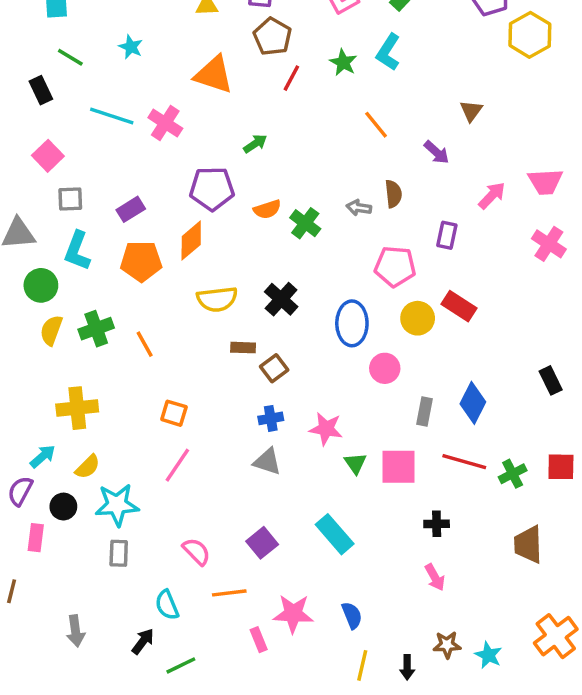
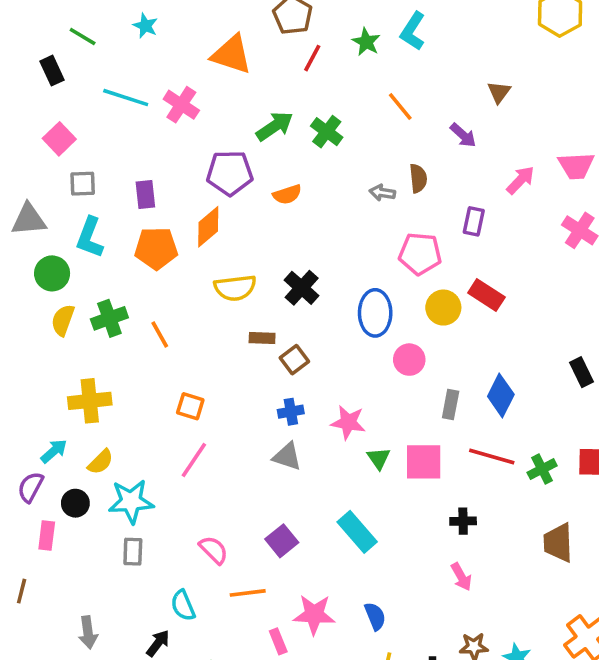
green arrow: (255, 144) -> (275, 126), size x1.5
purple rectangle: (131, 209) -> (145, 194), turned -64
green cross: (305, 223) -> (327, 132), moved

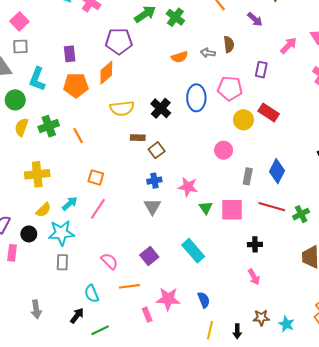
gray square: (83, 184) -> (20, 47), moved
orange semicircle: (287, 194) -> (180, 57), moved
blue ellipse: (375, 313) -> (196, 98), moved
cyan arrow: (54, 451) -> (70, 204), moved
gray triangle: (287, 457) -> (152, 207), turned 42

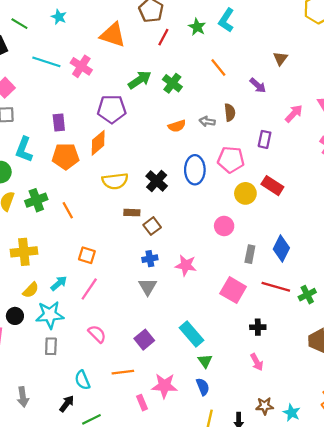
green triangle: (206, 208) -> (205, 361), moved
pink square: (232, 210) -> (233, 290), turned 30
pink semicircle: (109, 261) -> (97, 334), moved

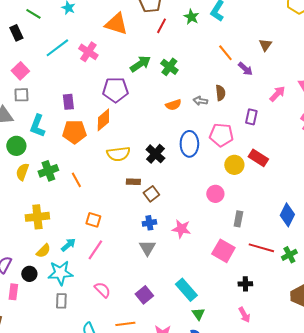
cyan line: (46, 62) -> (57, 48), turned -55
orange line: (218, 67) -> (225, 53), moved
blue diamond: (281, 248) -> (287, 215), moved

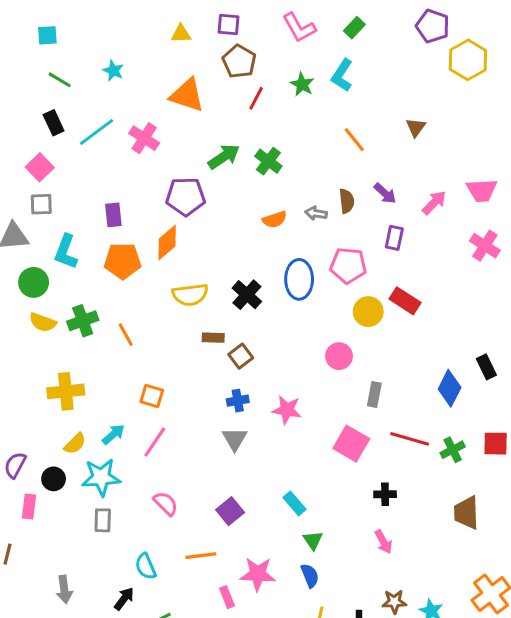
black rectangle: (16, 33) -> (54, 123), moved
purple arrow: (245, 69) -> (385, 193), moved
yellow semicircle: (22, 172) -> (43, 322), turned -90
cyan rectangle: (186, 290) -> (295, 503), size x0.7

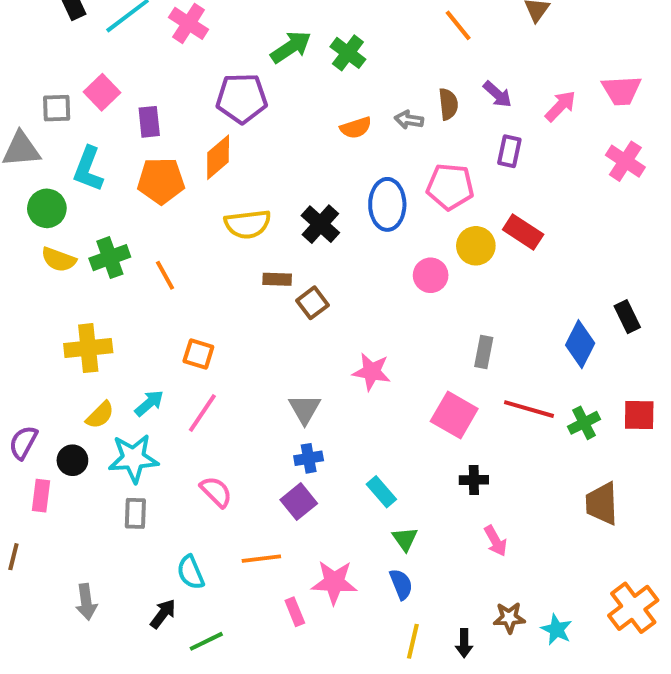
pink square: (40, 167) -> (102, 92), moved
pink circle: (339, 356) -> (431, 275), moved
blue cross: (238, 401) -> (309, 458), moved
black cross: (385, 494) -> (474, 480), moved

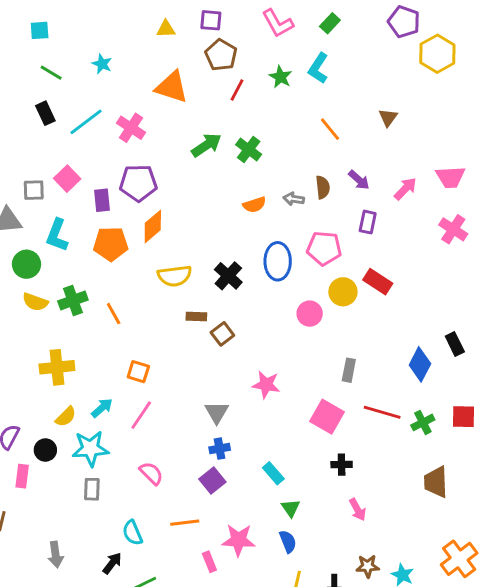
purple pentagon: (242, 98) -> (138, 183), moved

